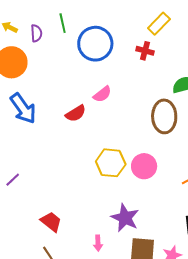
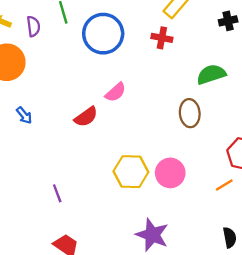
blue arrow: (23, 109) -> (24, 115), size x0.5
brown ellipse: (164, 116) -> (190, 113), size x0.7
purple line: (13, 180) -> (57, 193), moved, turned -63

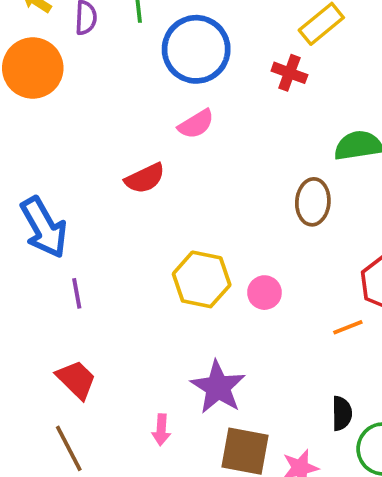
pink semicircle: (115, 92) -> (196, 124), moved
blue arrow: (24, 115) -> (44, 227), moved, size x2.0
pink circle: (170, 173) -> (264, 293), size x0.7

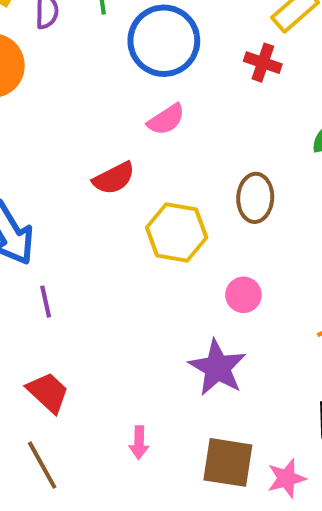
brown ellipse: (313, 202) -> (255, 198), moved
yellow hexagon: (202, 279) -> (177, 232), moved
purple star: (218, 387) -> (217, 368), moved

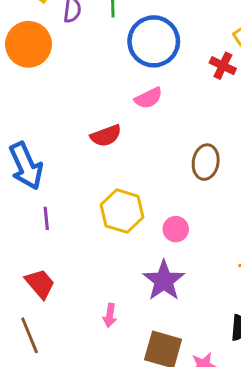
yellow hexagon: (177, 232) -> (122, 211), moved
pink circle: (243, 295) -> (176, 229), moved
pink arrow: (139, 443) -> (110, 315), moved

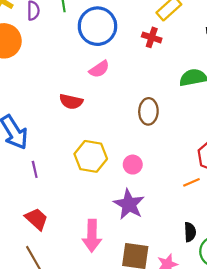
red semicircle: (106, 136) -> (71, 102), turned 40
pink arrow: (110, 315) -> (92, 236), size x1.8

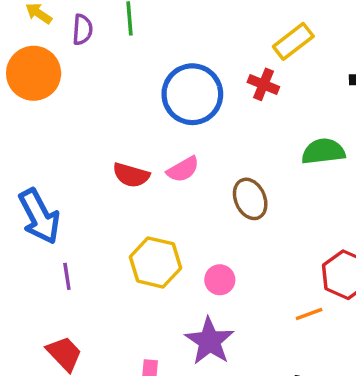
blue circle: (97, 26) -> (192, 94), moved
pink semicircle: (99, 69) -> (183, 169), moved
brown ellipse: (148, 111) -> (250, 199), turned -30

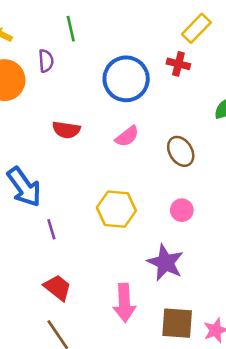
purple semicircle: (82, 30) -> (46, 61), moved
red semicircle: (131, 175) -> (66, 130), moved
pink circle: (220, 280) -> (182, 210), moved

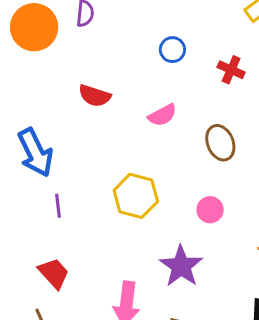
red cross: (178, 64) -> (231, 70), moved
blue circle: (126, 79) -> (172, 50), size x0.5

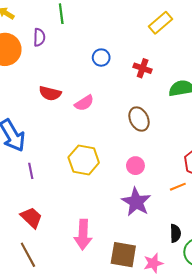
pink semicircle: (162, 115) -> (84, 103), moved
purple star: (181, 266) -> (136, 202), moved

